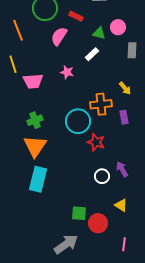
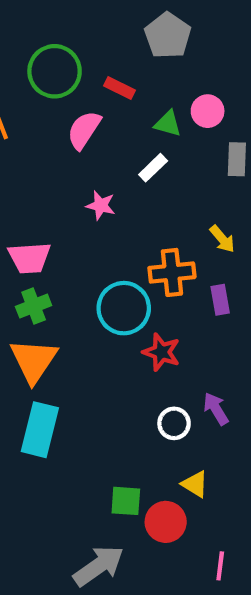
pink trapezoid: (33, 81) -> (29, 258), moved
yellow triangle: (121, 205) -> (195, 484), moved

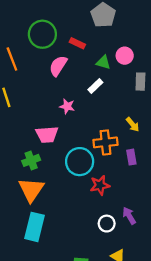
pink trapezoid: (29, 258) -> (47, 135), moved
red star: (161, 352) -> (100, 185), turned -30

